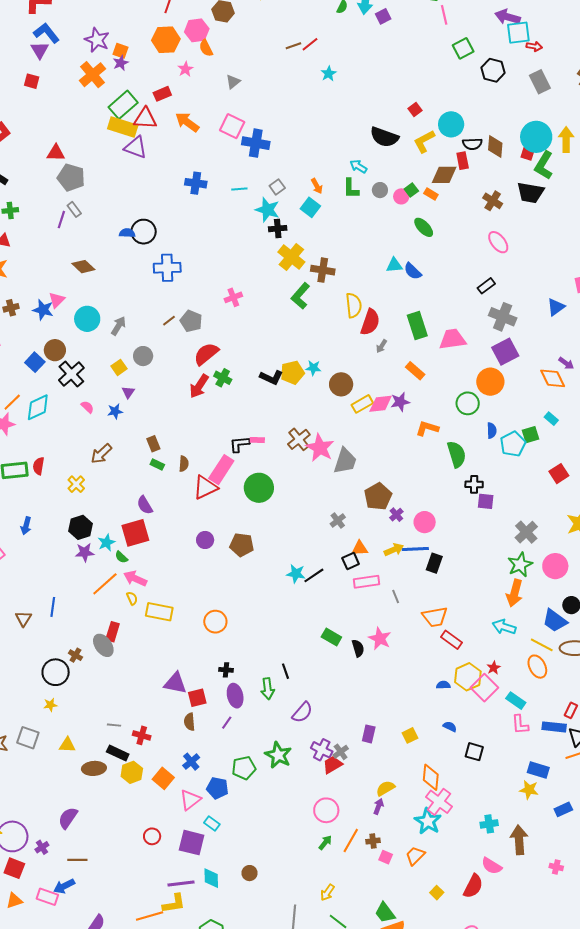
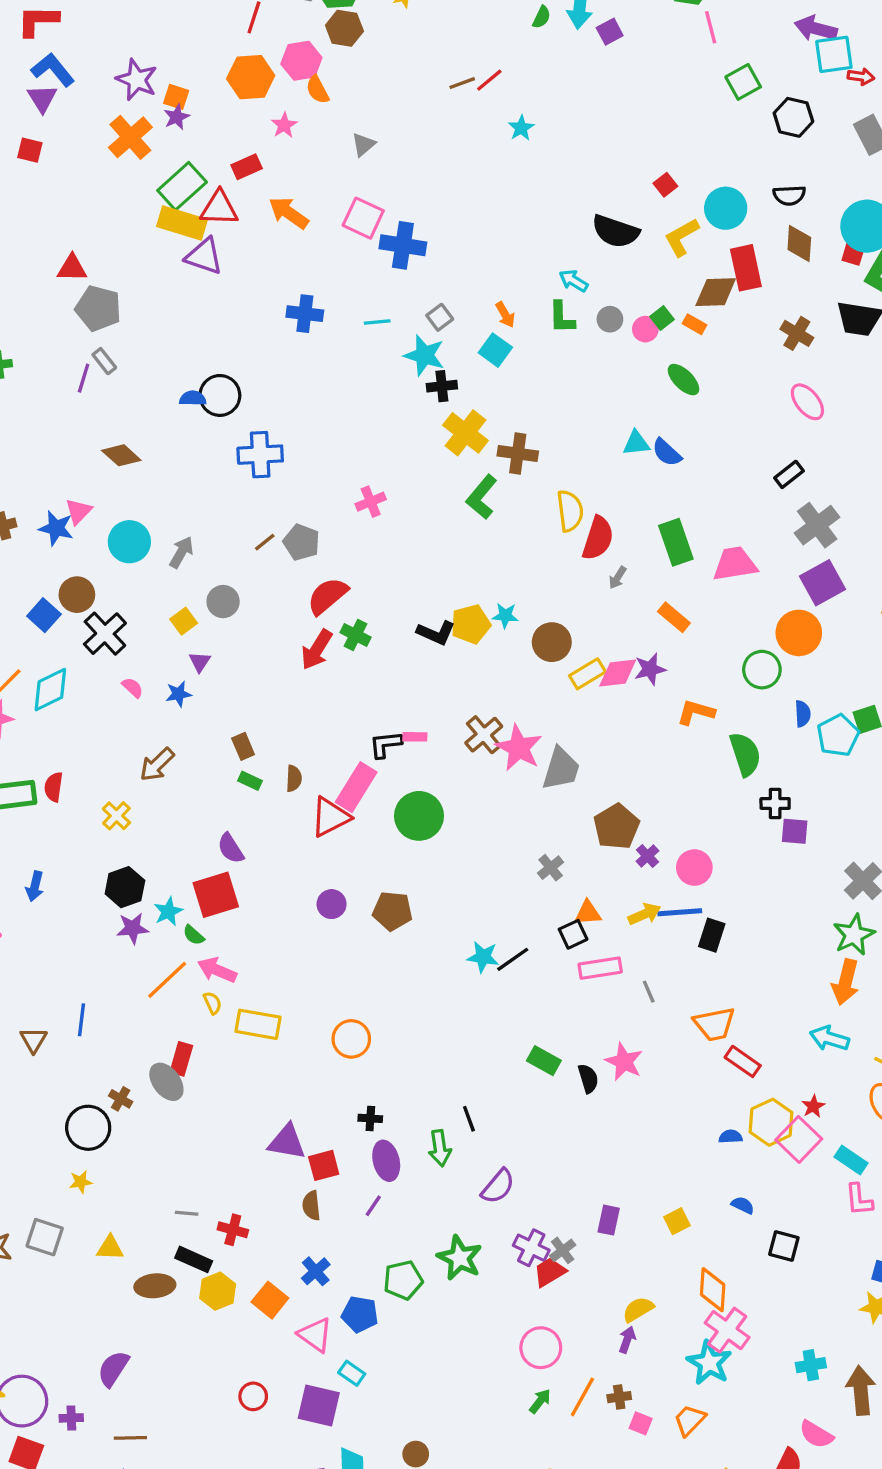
black semicircle: (472, 144) -> (789, 195), moved
red rectangle: (463, 161) -> (746, 268), size x1.5
gray cross: (503, 317) -> (817, 525), turned 32
pink triangle: (190, 800) -> (315, 1335), turned -45
purple cross: (42, 847) -> (71, 1418), turned 32

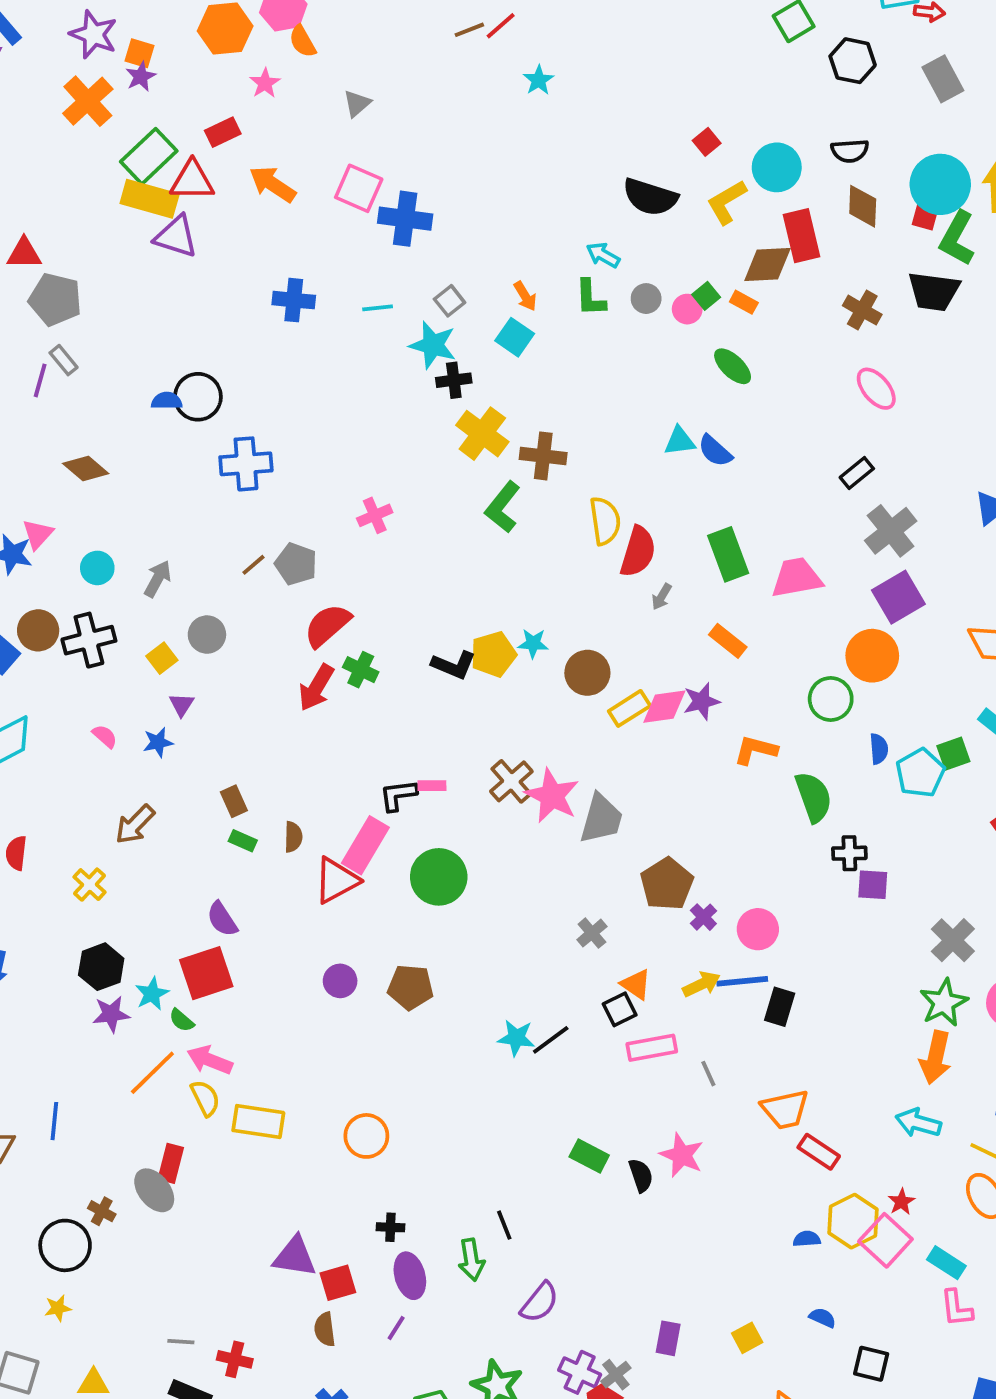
cyan circle: (129, 542) -> (97, 568), size x0.7
black cross: (105, 634) -> (89, 640), moved, turned 30
orange triangle: (588, 913) -> (636, 984), turned 40
yellow semicircle: (212, 1003) -> (205, 1098), size x1.4

